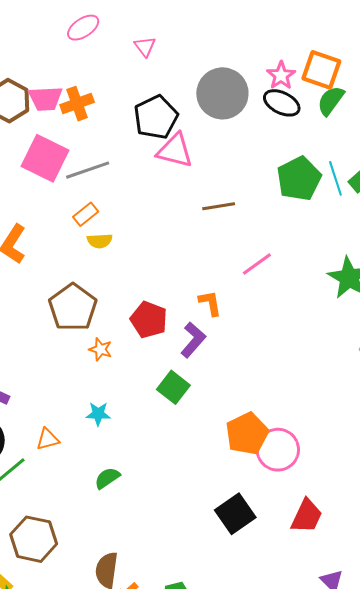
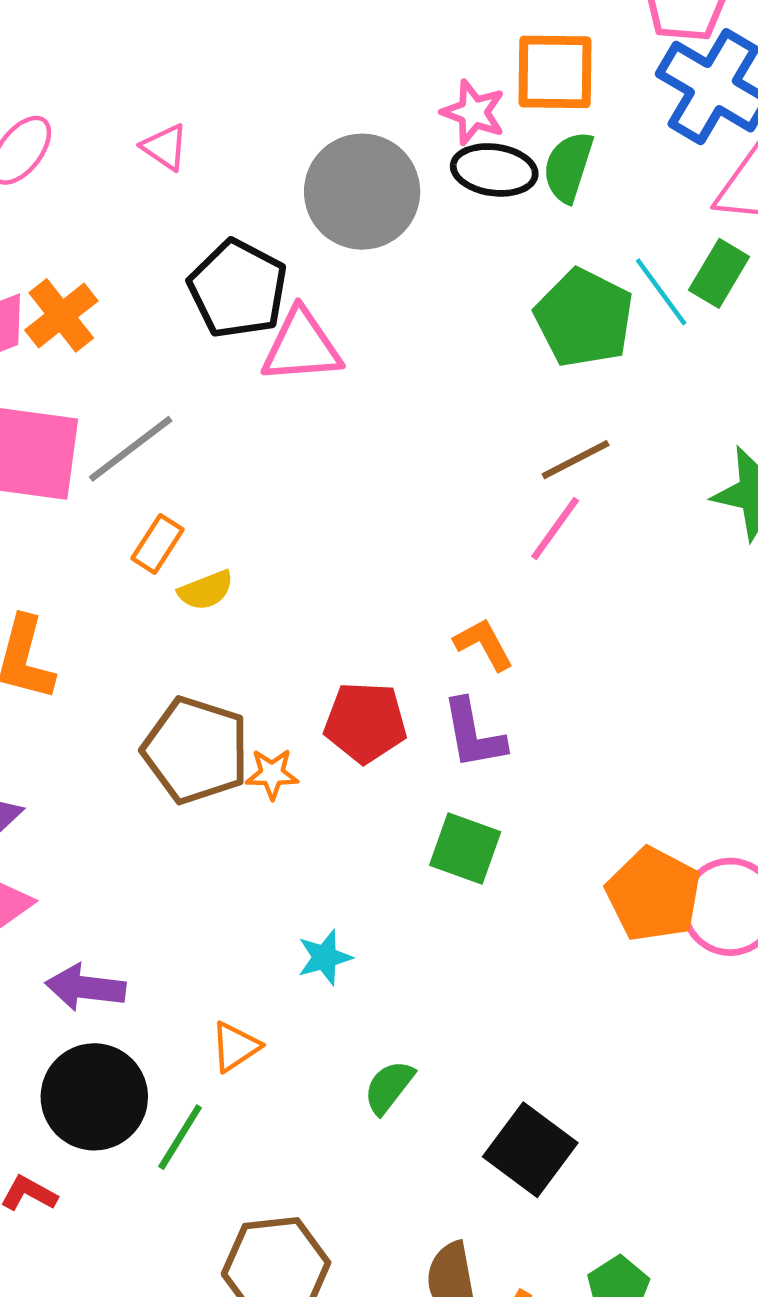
green semicircle: (331, 101) -> (568, 167), moved
brown line: (219, 206) -> (576, 460), moved
purple L-shape: (193, 340) -> (474, 734), turned 147
orange star: (100, 349) -> (272, 774), moved
black square: (235, 514) -> (530, 1150), moved

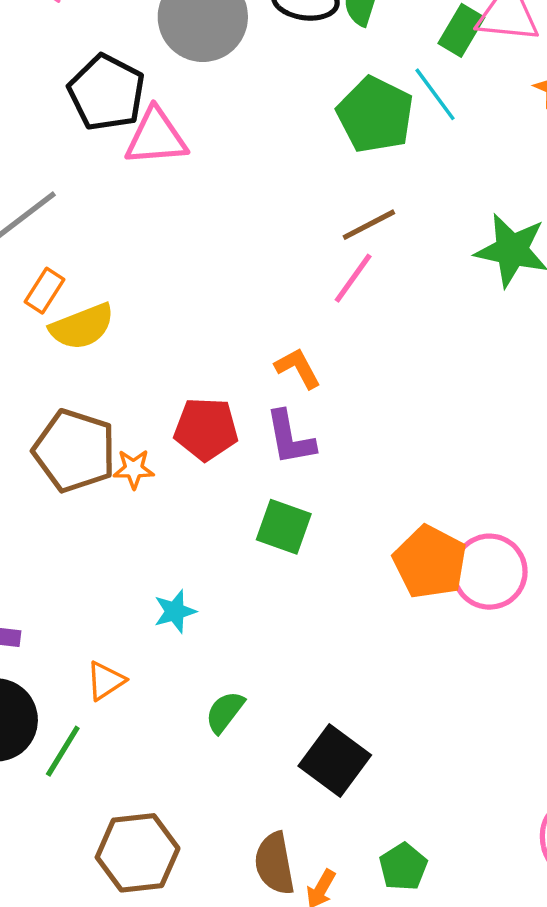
green rectangle: (719, 273) -> (461, 30), moved
yellow semicircle: (206, 590) -> (82, 327), size x1.5

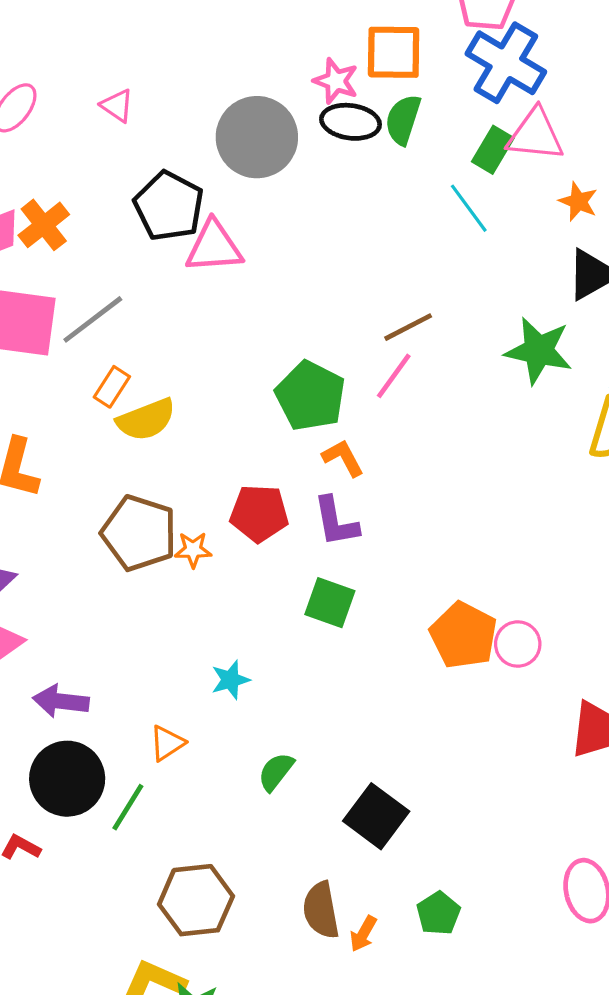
green pentagon: (375, 115) -> (310, 396), moved
pink circle: (490, 572) -> (518, 644), size x0.7

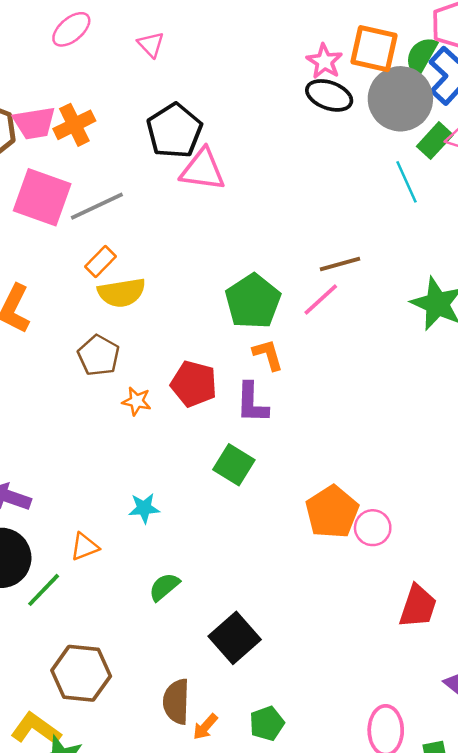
green semicircle: (403, 120) -> (421, 56), moved
gray circle: (257, 137) -> (400, 99), moved
brown pentagon: (139, 533) -> (99, 355), moved, size x0.7

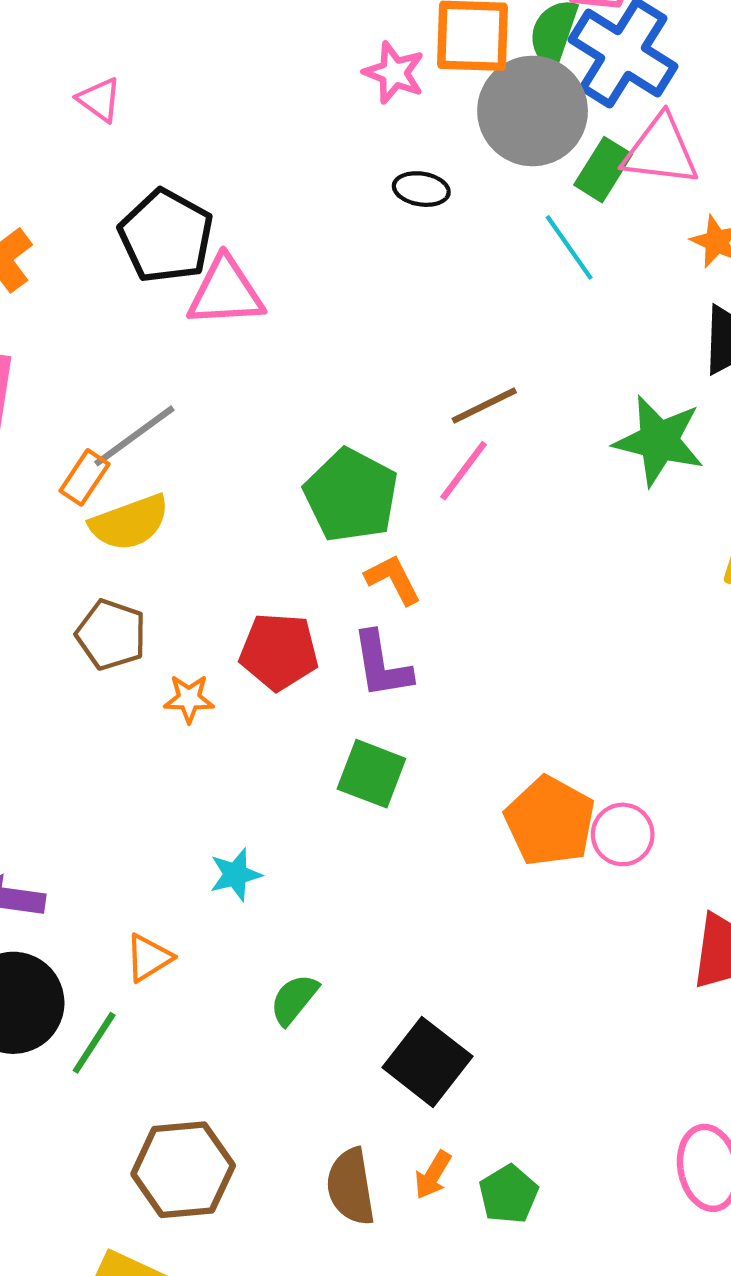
black ellipse: (329, 95) -> (421, 189), moved, size x0.7
gray line: (97, 206) -> (134, 436), moved
orange arrow: (205, 727) -> (433, 1175), moved

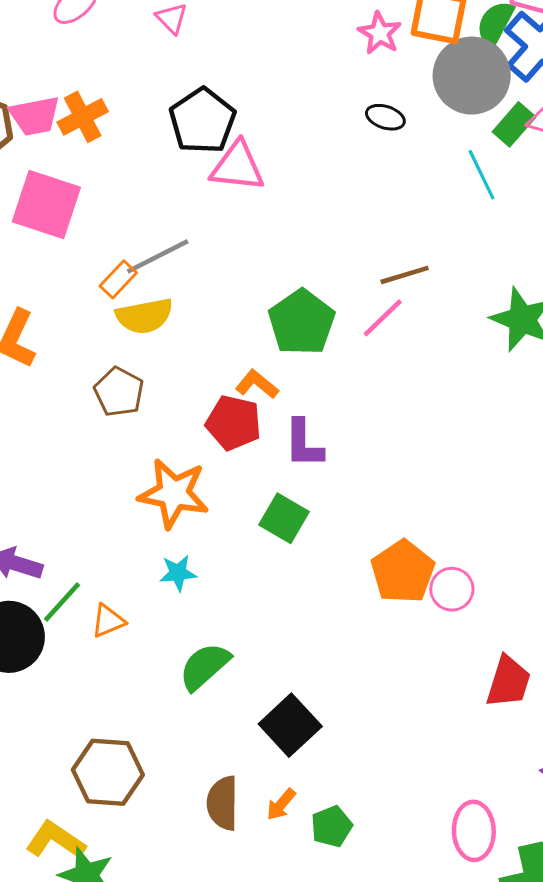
orange L-shape: (393, 579) -> (257, 384), moved, turned -33
orange star: (189, 699) -> (174, 493), moved, size x2.0
green semicircle: (294, 999) -> (205, 666), size x1.4
green line: (94, 1043) -> (62, 602), moved

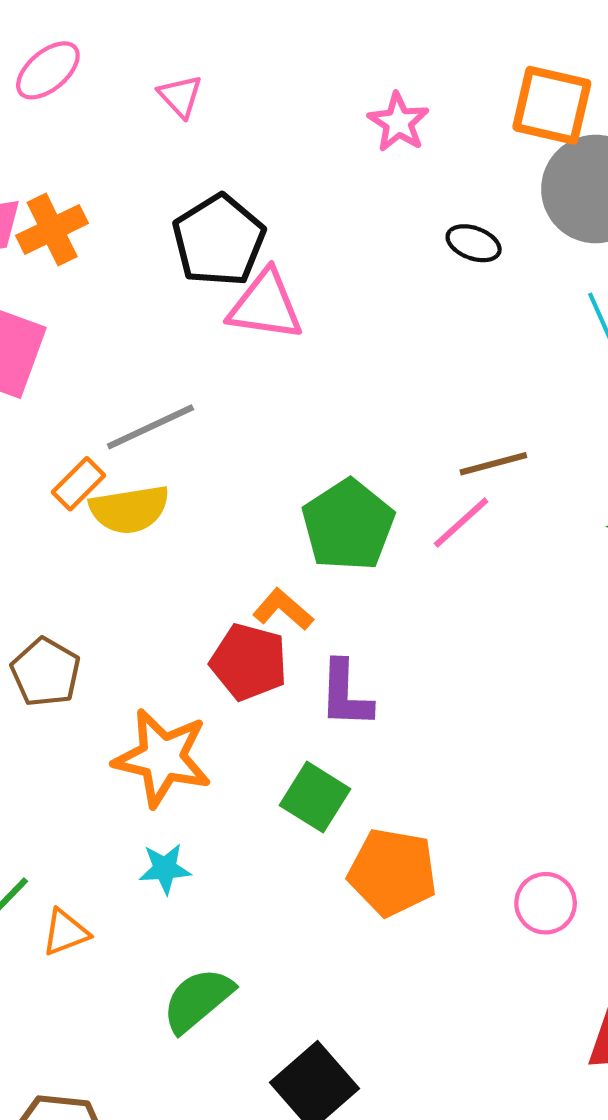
pink star: (380, 33) -> (398, 122), moved
orange rectangle: (118, 279) -> (78, 484), moved
brown pentagon: (119, 392) -> (46, 672), moved
orange pentagon: (403, 572) -> (393, 872), moved, turned -30

